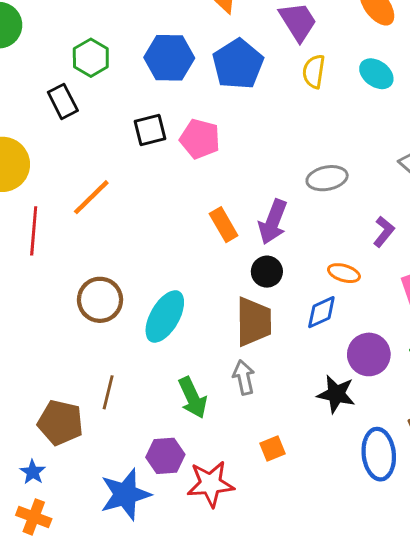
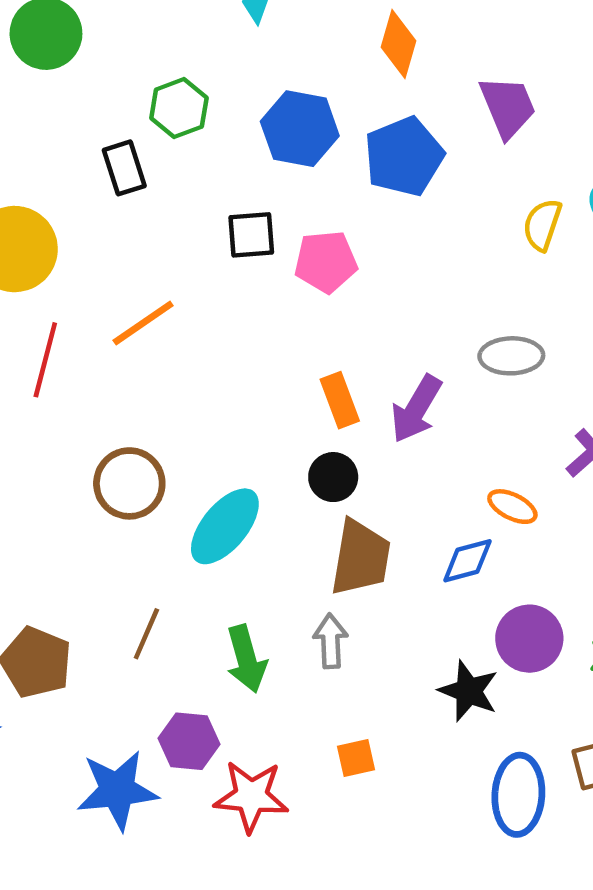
yellow semicircle: (314, 71) -> (542, 225), moved
pink pentagon: (200, 139) -> (326, 262), turned -30
black circle: (267, 272) -> (333, 477), moved
brown line: (108, 392) -> (146, 634), moved

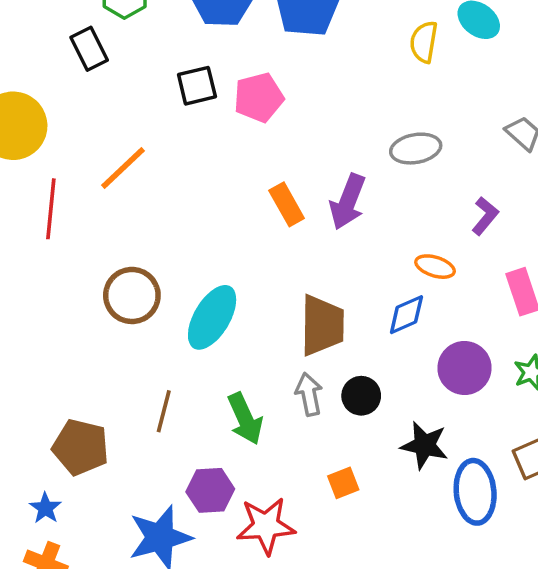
black circle: (333, 477) -> (361, 396), moved
black star: (469, 691) -> (425, 445), moved

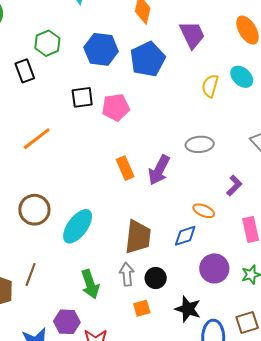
brown line: (164, 411) -> (31, 275), moved
orange square: (343, 483) -> (142, 308), moved

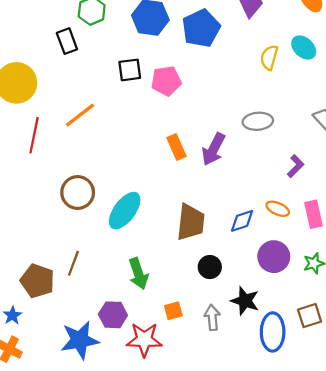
orange ellipse: (204, 211) -> (278, 209), moved
gray arrow: (127, 274) -> (212, 317), moved
orange square: (142, 308) -> (173, 311), moved

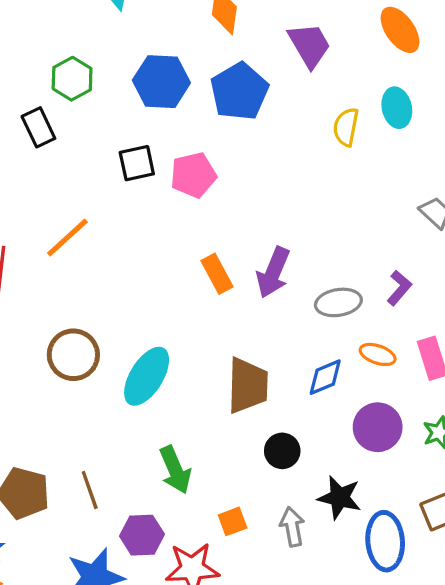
cyan ellipse: (304, 47) -> (397, 108), turned 40
gray ellipse: (258, 121) -> (338, 302), moved
brown line: (73, 263) -> (90, 490), moved, turned -35

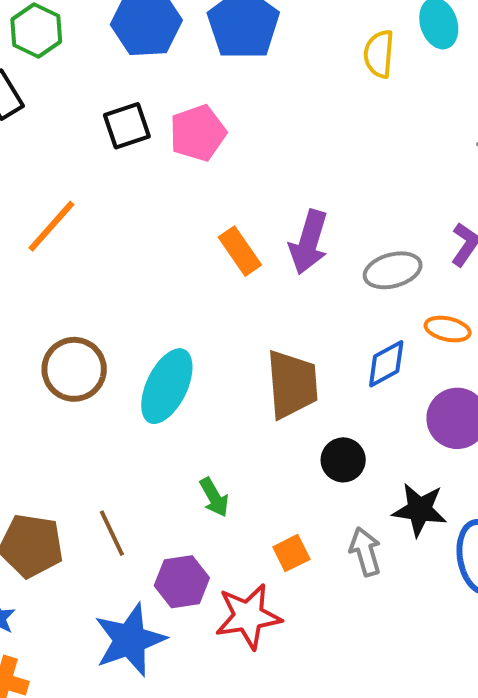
green arrow: (175, 470) -> (214, 497), size x0.7

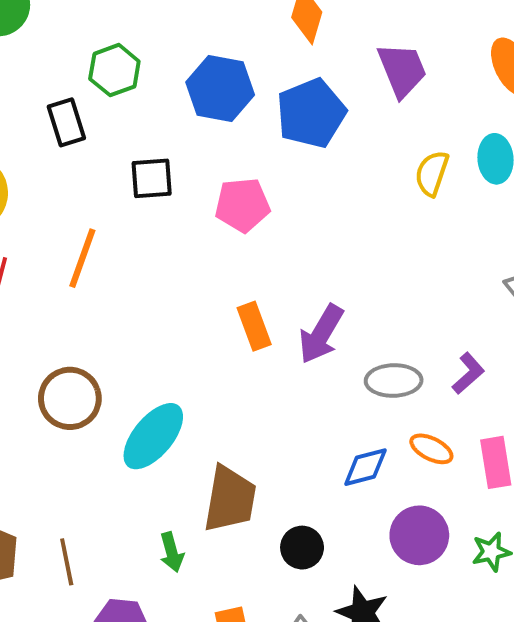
black square: (127, 126) -> (152, 178), moved
orange line: (51, 226) -> (82, 258), turned -36
brown trapezoid: (292, 384) -> (230, 499), moved

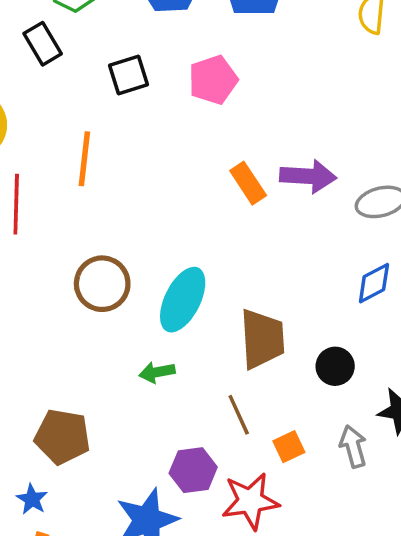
purple arrow: (321, 334) -> (308, 176), turned -104
green arrow: (172, 552) -> (157, 372), moved, turned 108
brown line: (67, 562) -> (239, 415), moved

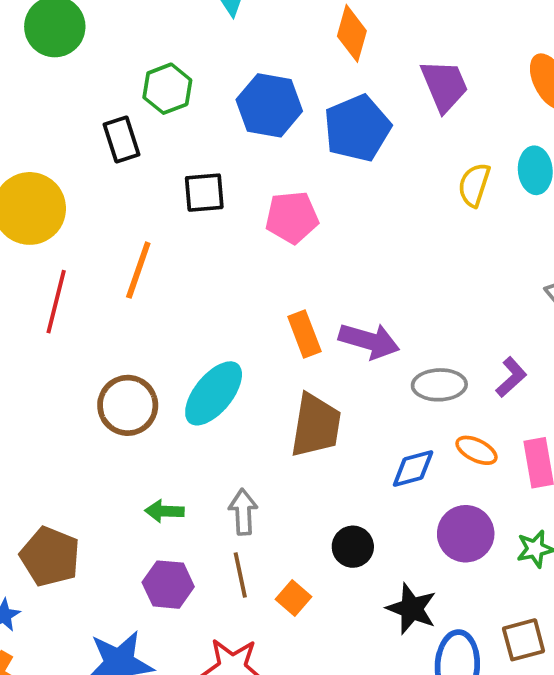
cyan ellipse: (183, 300) -> (214, 393), moved
brown trapezoid: (262, 339) -> (316, 425), moved
gray arrow: (353, 446) -> (243, 512), moved
orange square: (289, 447) -> (294, 598), moved, turned -36
purple hexagon: (193, 470) -> (168, 585), moved

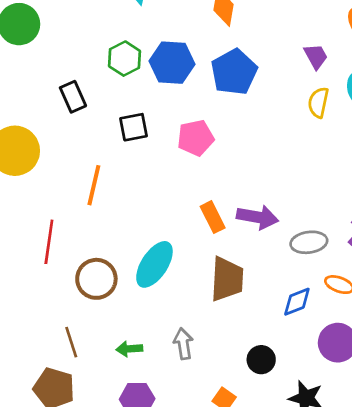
purple trapezoid: (444, 86) -> (316, 56), moved, size x0.7
green hexagon: (167, 89) -> (124, 59), moved
red line: (56, 302) -> (49, 242), moved
brown line: (240, 575) -> (71, 342), moved

